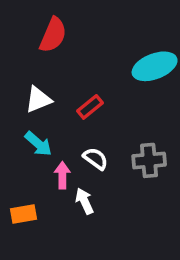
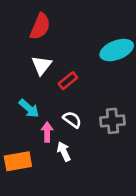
white triangle: (38, 100) -> (42, 65), moved, turned -30
orange rectangle: (24, 214) -> (18, 161), size x1.4

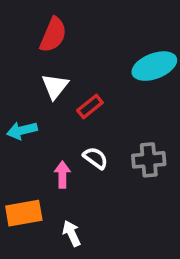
cyan arrow: (29, 108) -> (22, 130), moved, turned 125
white arrow: (64, 152) -> (72, 233), moved

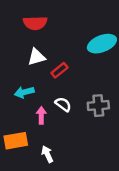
red semicircle: (53, 35) -> (35, 23), turned 65
white triangle: (55, 86) -> (36, 57), turned 36
cyan arrow: (22, 130) -> (24, 92), moved

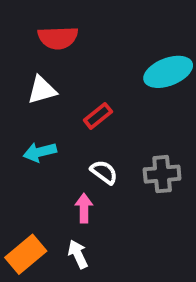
white triangle: (36, 57) -> (42, 90), moved
pink arrow: (41, 115) -> (84, 208), moved
orange rectangle: (16, 141) -> (26, 254), moved, turned -30

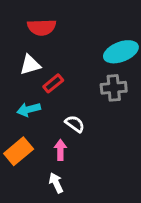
red rectangle: (98, 116) -> (53, 83), moved
gray cross: (162, 174) -> (114, 88), moved
orange rectangle: (26, 254) -> (19, 151), moved

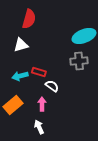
red semicircle: (42, 27) -> (29, 19), turned -72
red rectangle: (53, 83) -> (39, 72), moved, turned 56

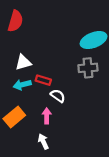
red semicircle: (29, 19) -> (15, 21), moved
white triangle: (21, 45) -> (23, 62), moved

